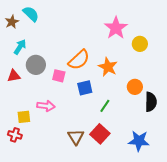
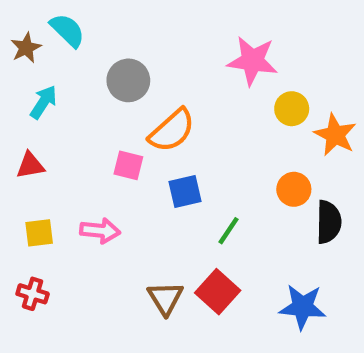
pink star: (116, 28) -> (252, 61), turned -30
yellow circle: (140, 44) -> (292, 109), moved
gray circle: (36, 65) -> (128, 80), moved
orange star: (108, 67) -> (335, 135), moved
yellow square: (24, 117) -> (39, 233), moved

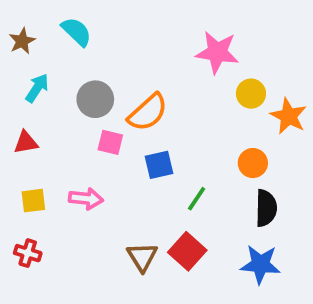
cyan semicircle: (67, 30) -> (76, 32), moved
gray circle: (128, 80) -> (95, 99), moved
black semicircle: (329, 222) -> (266, 208), moved

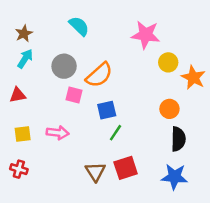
cyan semicircle: (76, 32) -> (79, 26), moved
brown star: (22, 41) -> (24, 34), moved
green line: (197, 199) -> (115, 133), moved
red square: (187, 251) -> (126, 168), turned 30

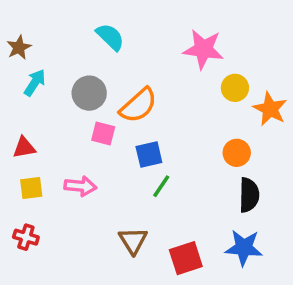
brown star: (24, 34) -> (19, 47), moved
red triangle: (18, 95) -> (24, 148), moved
red square: (126, 168) -> (186, 258), moved

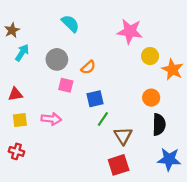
orange semicircle: (138, 105) -> (88, 67), size x0.6
brown triangle: (133, 241) -> (123, 136), moved
blue star: (244, 248) -> (169, 159), moved

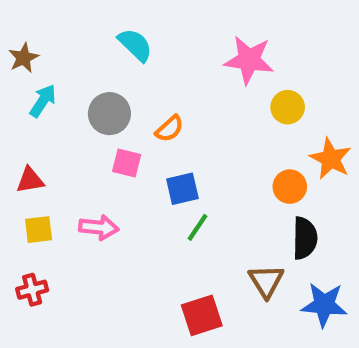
orange star: (172, 70) -> (331, 159), moved
brown triangle: (123, 136) -> (266, 281), moved
red cross: (16, 151) -> (32, 290), turned -32
red square: (119, 165) -> (202, 315), moved

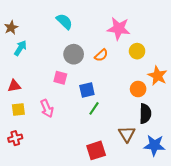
gray circle: (109, 114) -> (74, 54), moved
orange semicircle: (170, 129) -> (101, 55), moved
pink arrow: (99, 227) -> (47, 108), turned 60

